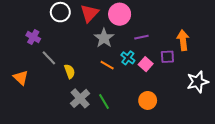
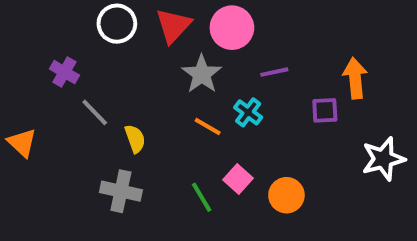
pink square: (146, 64) -> (238, 179), moved
orange triangle: (21, 78) -> (22, 143), moved
gray cross: (80, 98) -> (121, 191), moved, turned -36

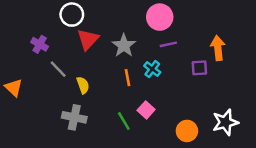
red triangle: (173, 26) -> (88, 39), moved
pink circle: (232, 28) -> (160, 17), moved
orange line: (208, 127) -> (128, 78), turned 49
white star: (383, 159) -> (225, 122), moved
orange circle: (286, 195) -> (187, 131), moved

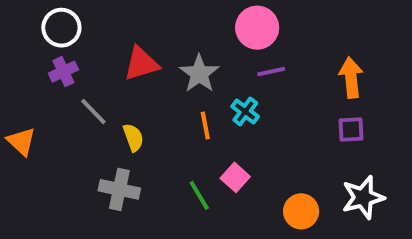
white circle: (72, 15) -> (61, 28), moved
red triangle: (88, 39) -> (141, 64), turned 30
purple cross: (40, 44) -> (63, 72), turned 35
purple square: (199, 68) -> (351, 129), moved

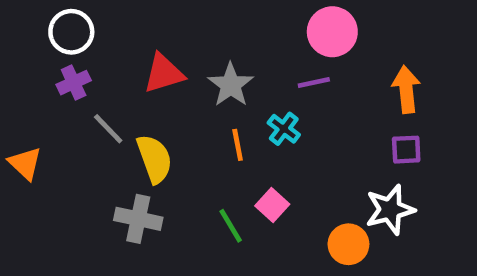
pink circle: (257, 28) -> (332, 32), moved
yellow semicircle: (133, 137) -> (154, 159), size x1.5
white star: (363, 197) -> (390, 210), moved

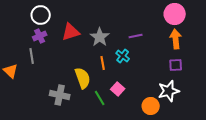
white circle: (71, 32) -> (41, 15), moved
pink circle: (332, 32) -> (175, 14), moved
purple cross: (74, 83) -> (40, 36), moved
gray line: (108, 129) -> (32, 56), moved, turned 35
yellow semicircle: (154, 159) -> (83, 78), moved

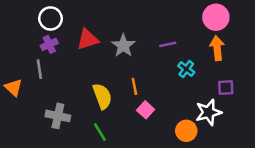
cyan cross: (123, 56) -> (186, 69), moved
orange line: (103, 63) -> (134, 86), moved
purple square: (176, 65) -> (226, 88), moved
gray cross: (60, 95) -> (58, 116), moved
green line: (100, 98) -> (100, 132), moved

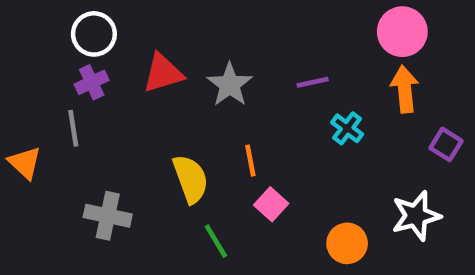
purple square: (226, 88) -> (446, 144), moved, turned 35
white star: (208, 112) -> (416, 216), moved
green line: (100, 132) -> (216, 241), moved

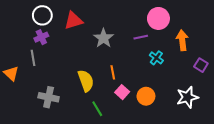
pink circle: (402, 32) -> (158, 18), moved
red triangle: (163, 73) -> (73, 21), moved
orange circle: (347, 243) -> (146, 96), moved

